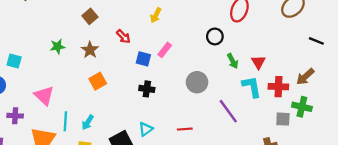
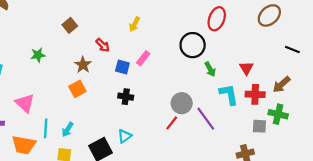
black circle: (215, 36) -> (193, 45), size x1.5
brown star: (90, 50) -> (83, 65), moved
red triangle: (258, 62) -> (246, 68), moved
gray circle: (197, 82) -> (182, 103), moved
red line: (185, 129) -> (172, 123), moved, turned -48

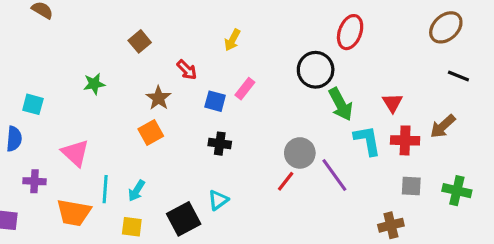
brown ellipse: (269, 15) -> (446, 27), moved
green arrow: (210, 69) -> (341, 104), size x1.5
green cross: (278, 114) -> (457, 191), moved

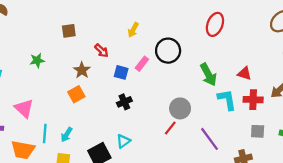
brown square: (140, 41) -> (69, 31), turned 32
black circle: (316, 70) -> (168, 51), moved
red triangle: (392, 103) -> (244, 74), turned -40
black cross: (220, 144) -> (124, 102), turned -32
purple line: (334, 175) -> (210, 139), moved

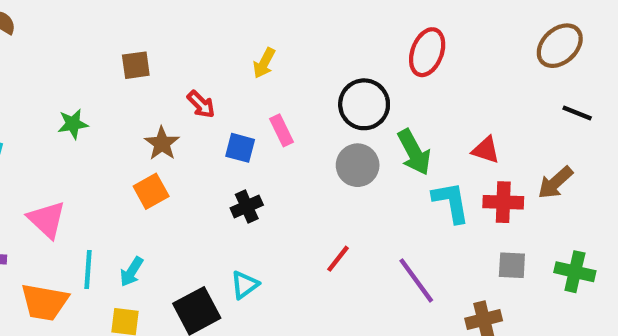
black circle: (168, 51) -> (364, 104), moved
pink rectangle: (142, 64) -> (281, 130), turned -64
gray circle: (180, 108) -> (358, 165), moved

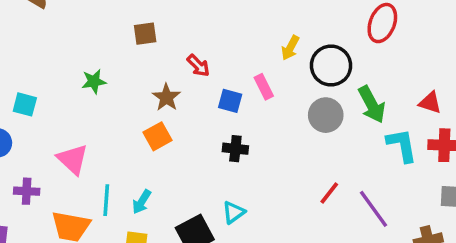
yellow arrow: (264, 63) -> (290, 48), moved
black cross: (247, 206) -> (235, 149), turned 30
red line: (338, 259) -> (329, 193), moved

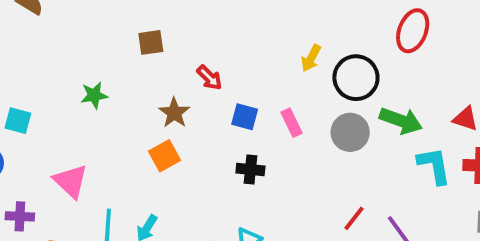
pink rectangle: (264, 87) -> (291, 123), moved
green arrow: (372, 104) -> (401, 121), turned -42

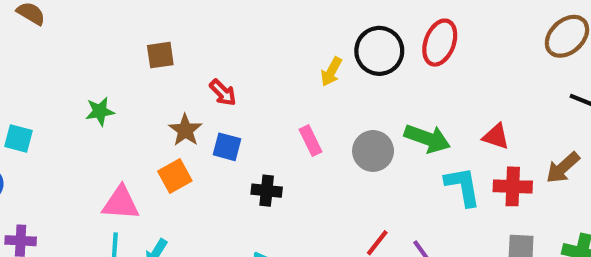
black circle: (356, 78) -> (379, 51), moved
blue square: (245, 117) -> (227, 147), moved
pink triangle: (71, 181) -> (121, 203), moved, turned -39

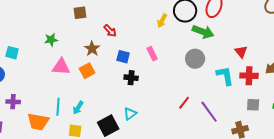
red triangle: (496, 136) -> (241, 52), turned 32
green arrow: (427, 138) -> (203, 32), moved
blue square: (227, 147) -> (123, 57), moved
gray circle: (373, 151) -> (195, 59), moved
pink triangle: (121, 203) -> (61, 67), moved

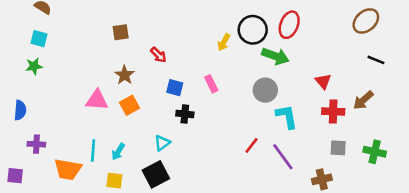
green star: (51, 40) -> (34, 66), moved
brown star: (92, 49) -> (124, 75), moved
cyan square: (12, 53) -> (39, 39), moved
cyan L-shape: (225, 76) -> (287, 117), moved
cyan triangle: (130, 114) -> (162, 143), moved

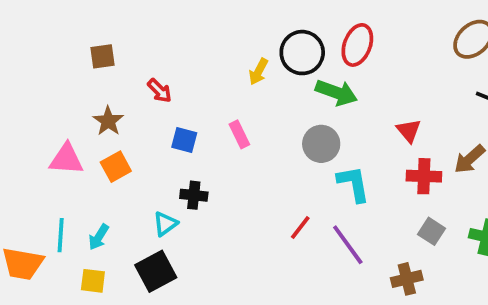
black cross: (185, 114) -> (194, 195), moved
gray square: (338, 148) -> (432, 231), turned 30

